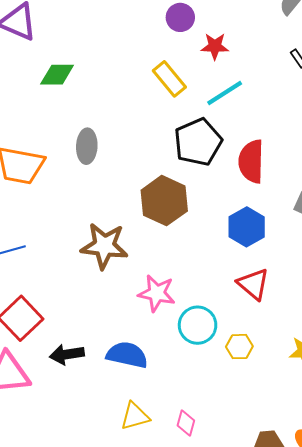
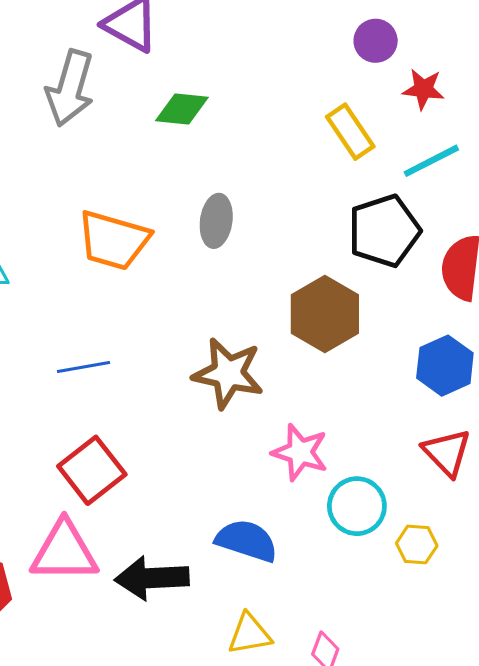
black arrow: (67, 354) -> (152, 578), moved, size x1.4

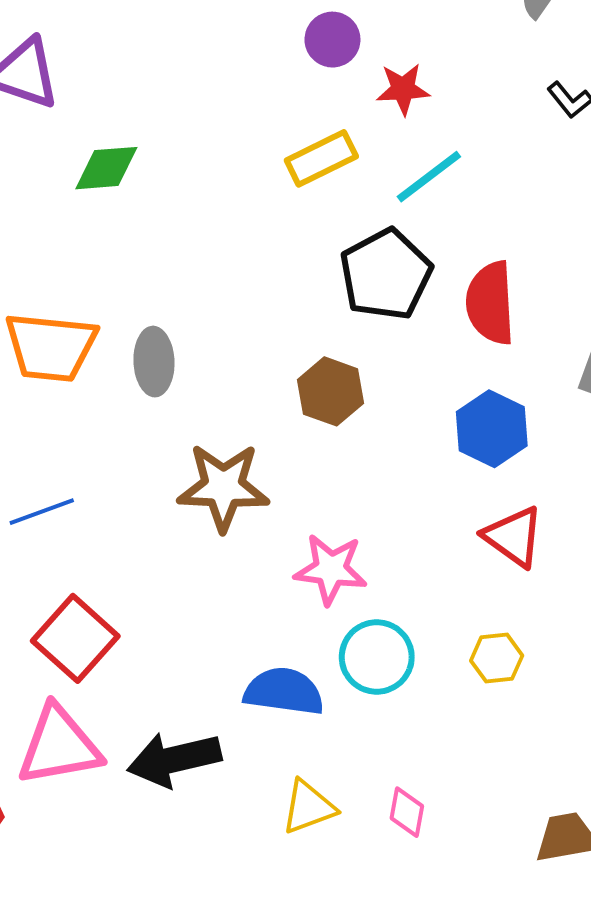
yellow rectangle: (350, 132) -> (321, 158), turned -72
gray ellipse: (216, 221) -> (154, 362), moved
brown hexagon: (325, 314) -> (331, 391), size x0.7
cyan circle: (357, 506) -> (377, 657), moved

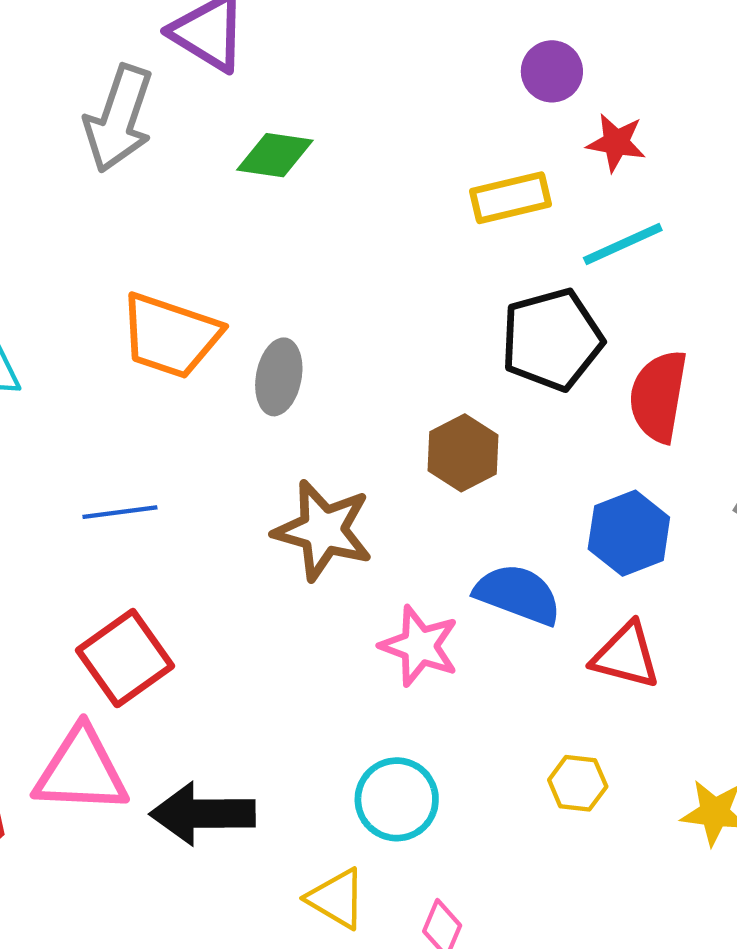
red triangle: (514, 537) -> (626, 656), turned -34
cyan circle: (377, 657) -> (397, 799), moved
blue semicircle: (284, 691) -> (518, 594), moved
yellow triangle: (308, 807) -> (337, 899), turned 38

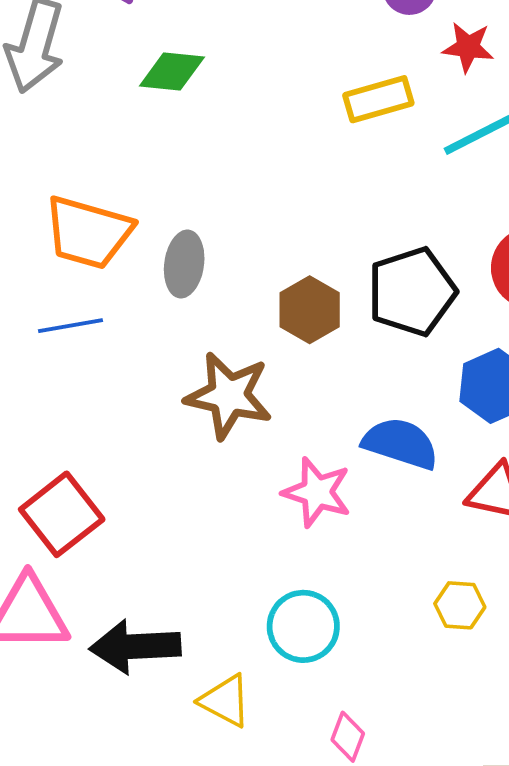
black pentagon: (552, 340) -> (412, 292), moved
brown hexagon: (463, 453) -> (310, 310), moved
blue line: (120, 512) -> (70, 326), moved
yellow triangle: (337, 899) -> (225, 701), moved

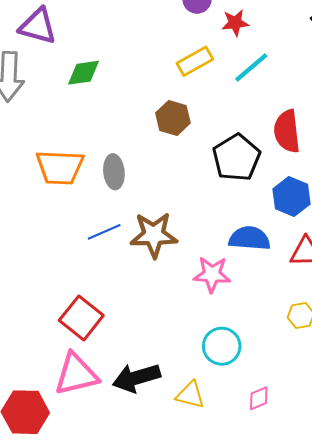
brown hexagon: (310, 310) -> (173, 118), moved
blue line: (70, 326) -> (104, 232), moved
pink diamond: (348, 737) -> (259, 398), turned 60

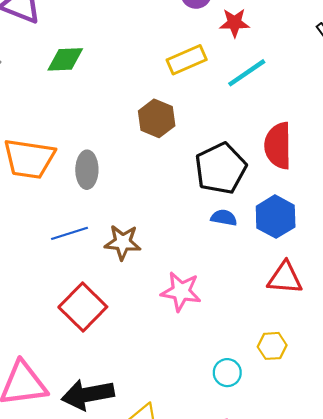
brown star: (154, 235) -> (123, 242), size x0.7
blue semicircle: (250, 238) -> (224, 218), moved, size x0.6
red square: (81, 318) -> (83, 307), moved
cyan circle: (222, 346) -> (227, 373), moved, size x0.7

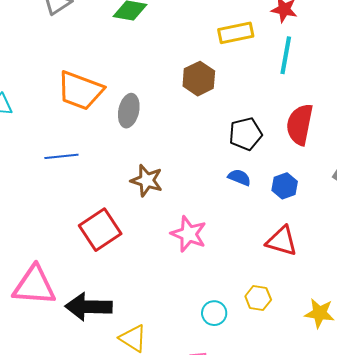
cyan line: (247, 73) -> (286, 55), turned -57
black pentagon: (221, 168) -> (246, 134), size x0.7
blue hexagon: (276, 217) -> (285, 186), size x0.7
blue line: (69, 233) -> (61, 156), moved

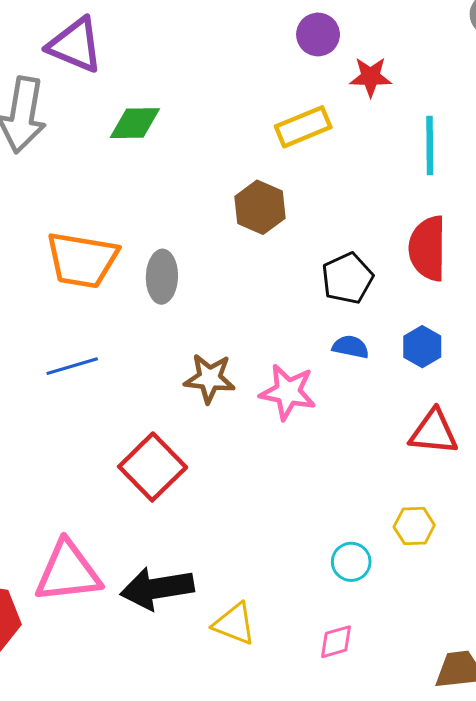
cyan line: (286, 55) -> (430, 145), moved
pink star: (189, 234) -> (288, 392), moved

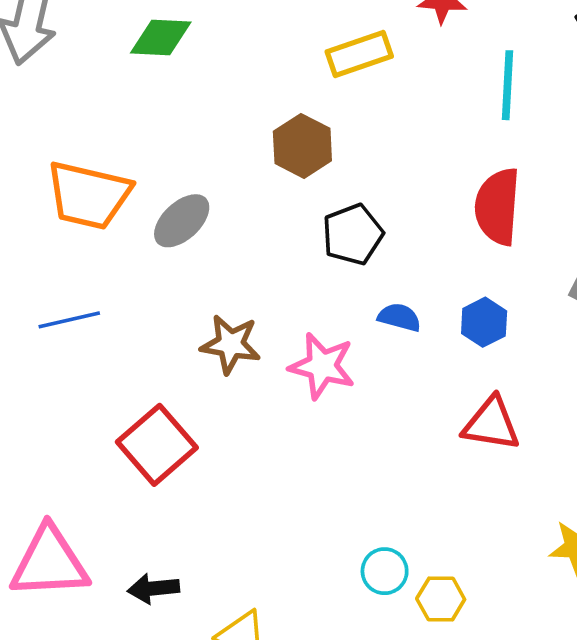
gray ellipse: (162, 277) -> (182, 221), turned 42
black pentagon: (347, 278) -> (353, 234), moved
yellow hexagon: (414, 526) -> (441, 599), moved
black arrow: (157, 588) -> (153, 588), size x0.6

